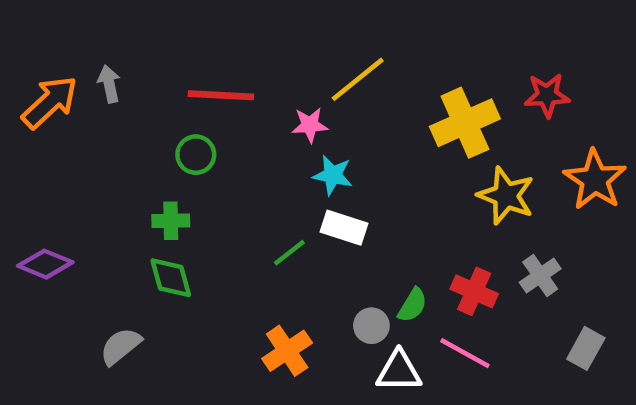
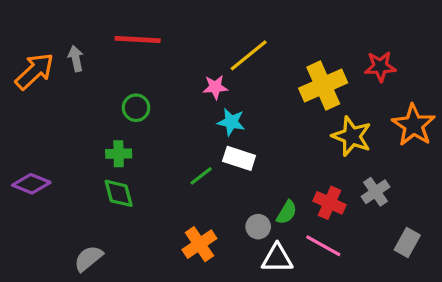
red line: (221, 95) -> (138, 40), moved
gray semicircle: (121, 346) -> (88, 258), moved

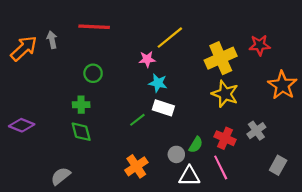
yellow star: (352, 136) -> (225, 94), moved
pink line: (323, 246) -> (221, 167), turned 35

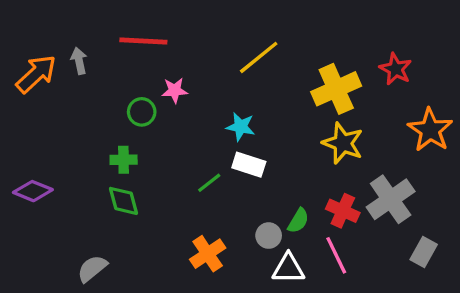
red star: (260, 45) -> (396, 69), turned 30
pink star: (147, 59) -> (175, 90), moved
gray cross: (256, 131) -> (391, 199), size x1.6

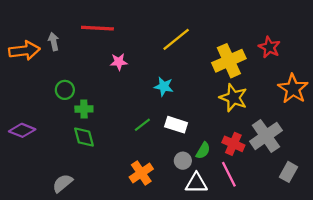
orange arrow: (36, 74) -> (24, 51), turned 36
green circle: (142, 112) -> (65, 90), moved
white rectangle: (249, 165) -> (176, 125), moved

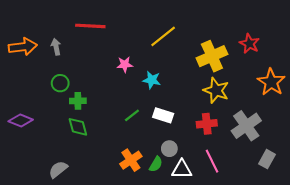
gray arrow: (54, 42) -> (56, 47), moved
pink star: (119, 62) -> (125, 64), moved
red cross: (233, 144) -> (207, 124), moved, turned -30
green semicircle: (203, 151) -> (156, 164), moved

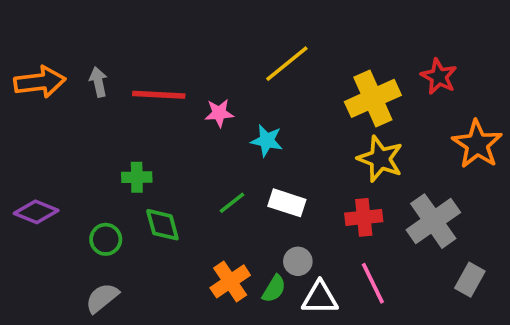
red line: (90, 26) -> (159, 95), moved
green circle: (60, 83) -> (106, 239), moved
green diamond: (78, 127) -> (162, 225), moved

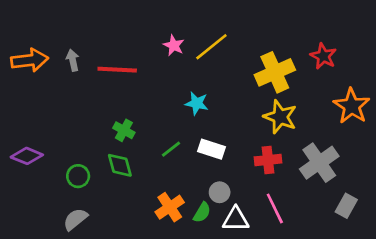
pink star: (219, 113) -> (174, 45), moved, turned 30
green cross: (137, 177) -> (124, 130), moved, turned 30

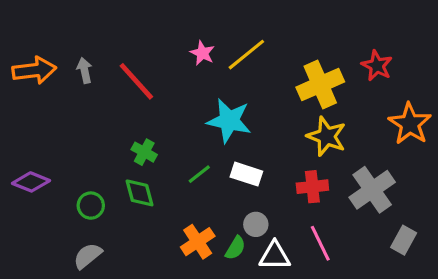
red line: (117, 70) -> (136, 81), turned 45
cyan star: (197, 103) -> (229, 121), size x1.6

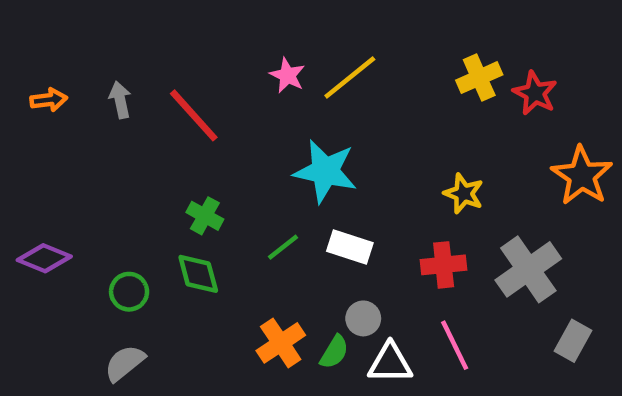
orange arrow: (34, 70) -> (49, 100), size x0.6
yellow cross: (320, 84) -> (479, 78), moved, size x0.7
yellow star: (327, 136) -> (464, 194), size x0.7

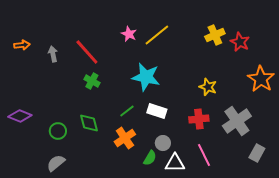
gray arrow: (120, 100) -> (53, 54), moved
green cross: (205, 216) -> (92, 81), moved
orange cross: (281, 343) -> (125, 138), moved

